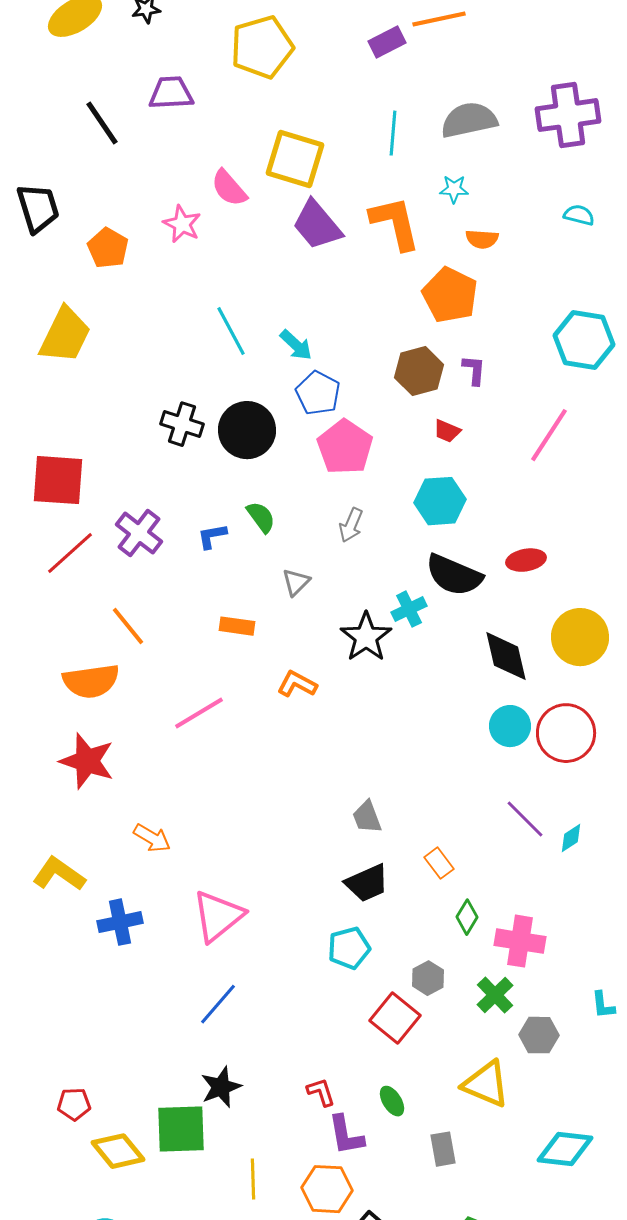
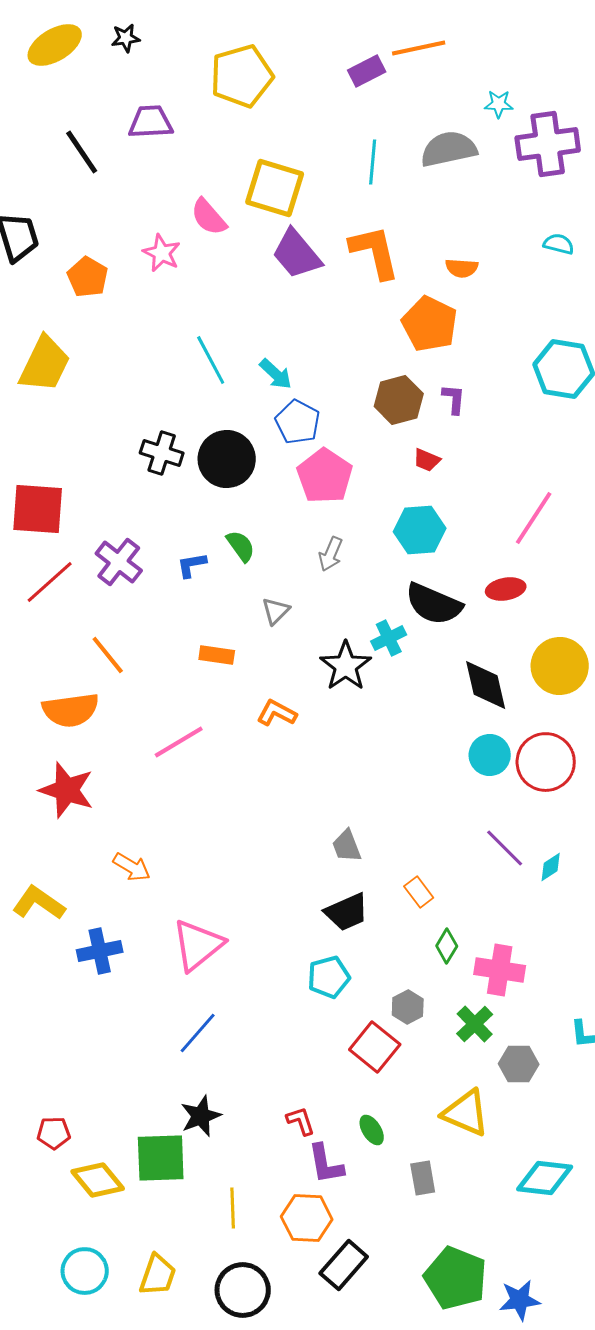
cyan star: (454, 189) -> (499, 104), moved
pink line: (549, 435) -> (534, 518), moved

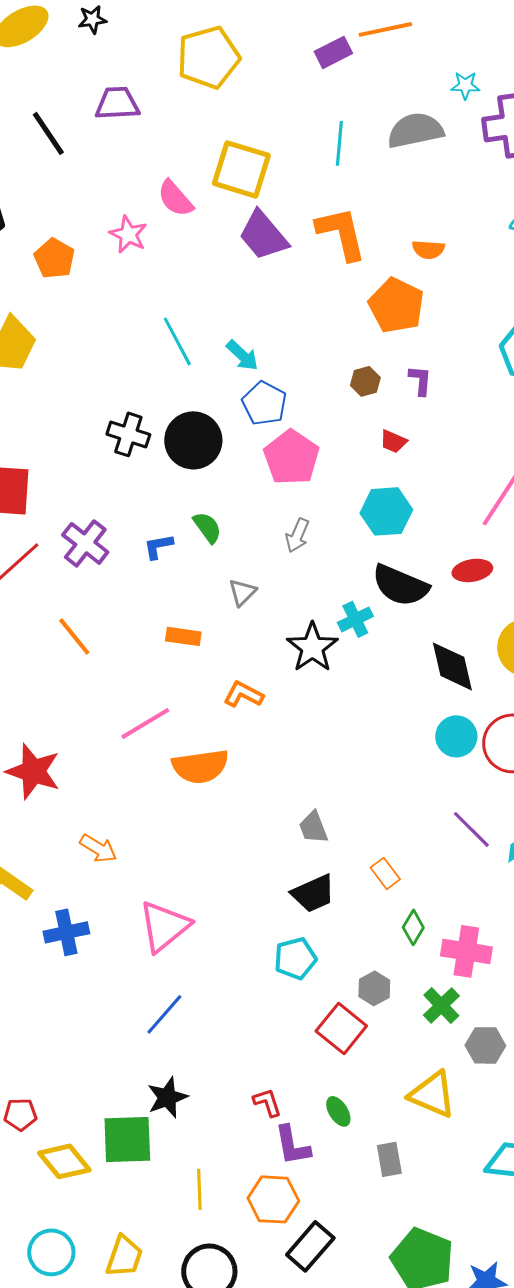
brown hexagon: (399, 400) -> (365, 381), size x0.6
orange semicircle: (71, 710) -> (200, 766), moved

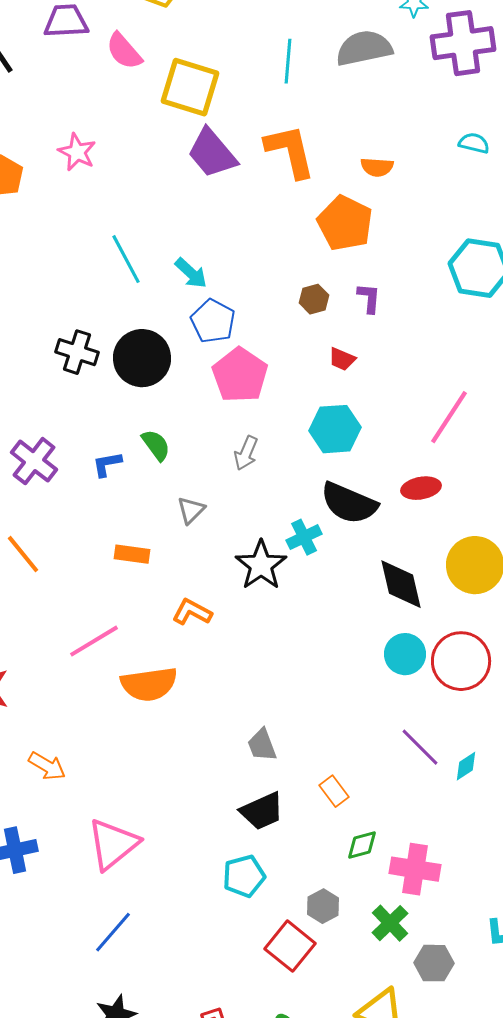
pink semicircle: (175, 198) -> (124, 51), moved
green diamond: (413, 927) -> (362, 845), turned 44

